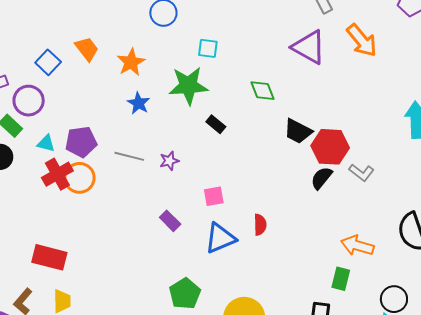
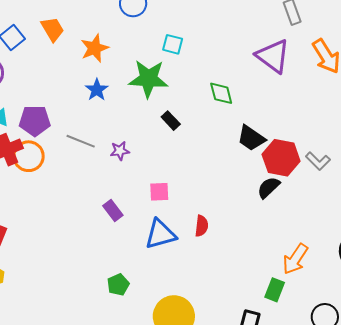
gray L-shape: (361, 172) -> (318, 161), moved
orange arrow: (357, 246) -> (295, 259), turned -80
green pentagon: (185, 294) -> (118, 285), size x0.7

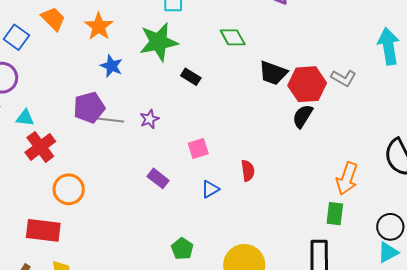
purple pentagon: (35, 121) -> (89, 108), moved
orange circle: (29, 156) -> (69, 189), moved
blue triangle: (160, 234) -> (210, 189), size x0.6

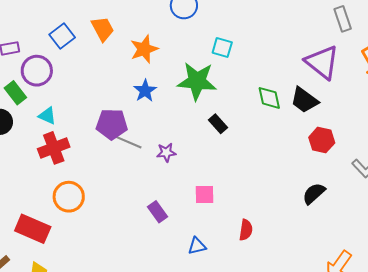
black trapezoid: (273, 73) -> (304, 100), moved
red hexagon: (307, 84) -> (322, 140), moved, size x0.7
blue triangle: (210, 189) -> (197, 246), moved

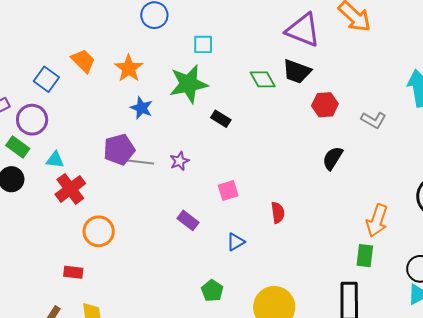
red rectangle: (33, 229) -> (73, 272), size x0.6

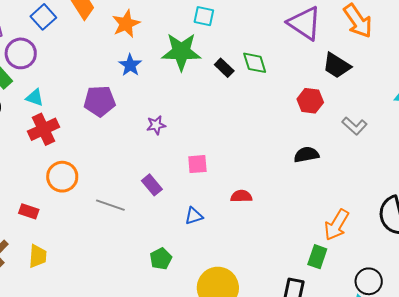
black trapezoid: (297, 71) -> (337, 66), moved
black rectangle: (221, 119) -> (224, 68), moved
black semicircle: (333, 158) -> (306, 155), turned 35
gray line: (139, 162) -> (110, 205), moved
red semicircle: (278, 213) -> (241, 196), turned -95

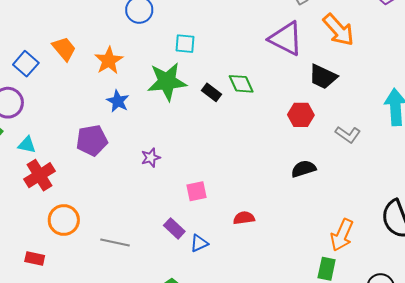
purple rectangle: (152, 185) -> (174, 228), moved

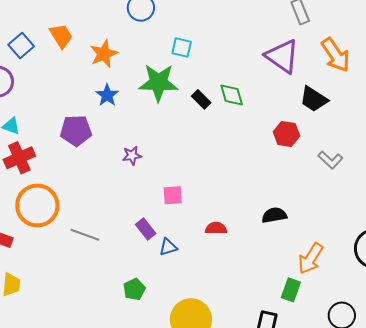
black semicircle: (304, 169) -> (274, 215), moved
orange circle: (64, 220) -> (37, 205), size x1.4

